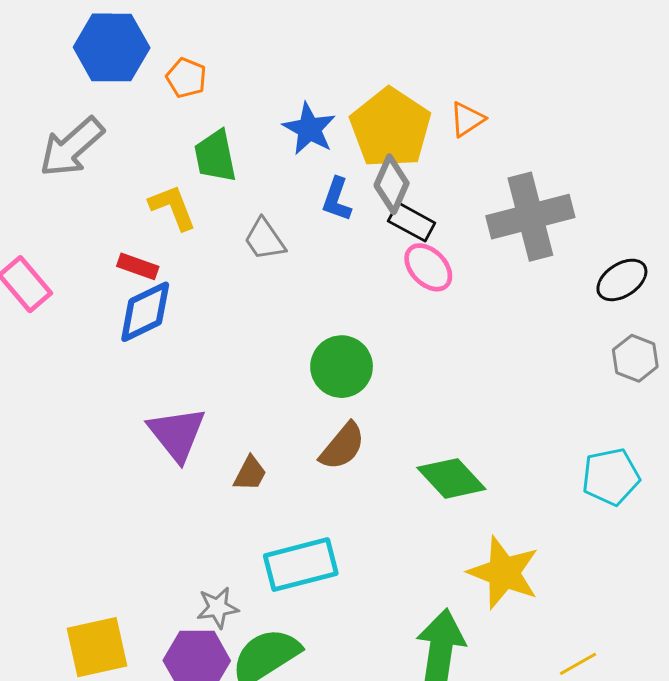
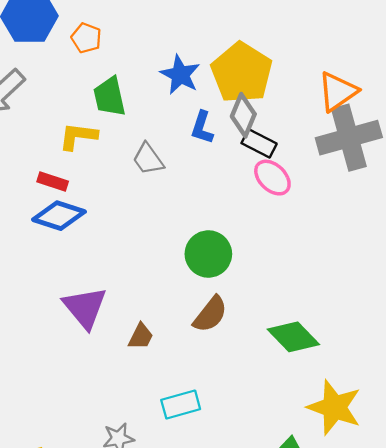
orange triangle: (467, 119) -> (338, 92), moved, size x1.5
yellow L-shape: (173, 207) -> (78, 136), turned -60
blue diamond: (145, 312) -> (59, 216), turned 45
cyan rectangle: (301, 565) -> (181, 404), size x0.7

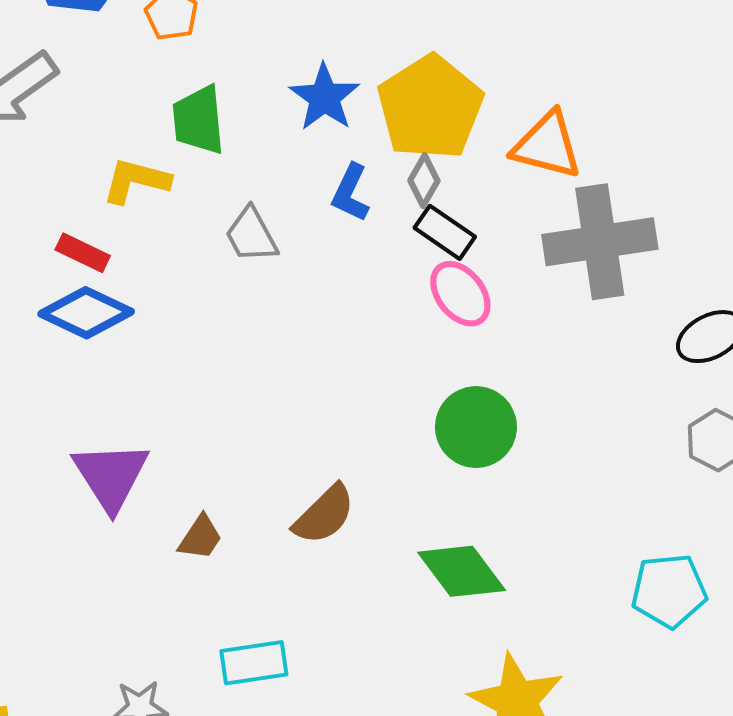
orange triangle: (338, 92) -> (547, 145), moved, turned 42
gray diamond: (243, 115) -> (424, 181), size x0.7
green circle: (208, 254) -> (476, 427), moved

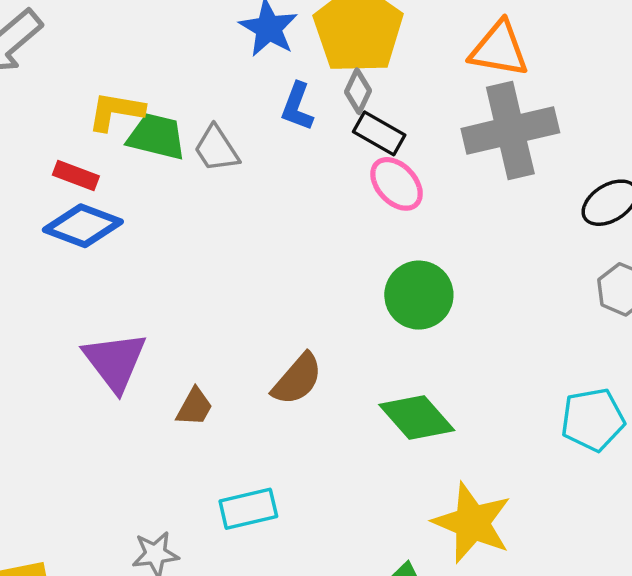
green trapezoid: (199, 120) -> (156, 137), moved, turned 114
orange triangle: (547, 145) -> (499, 49), moved

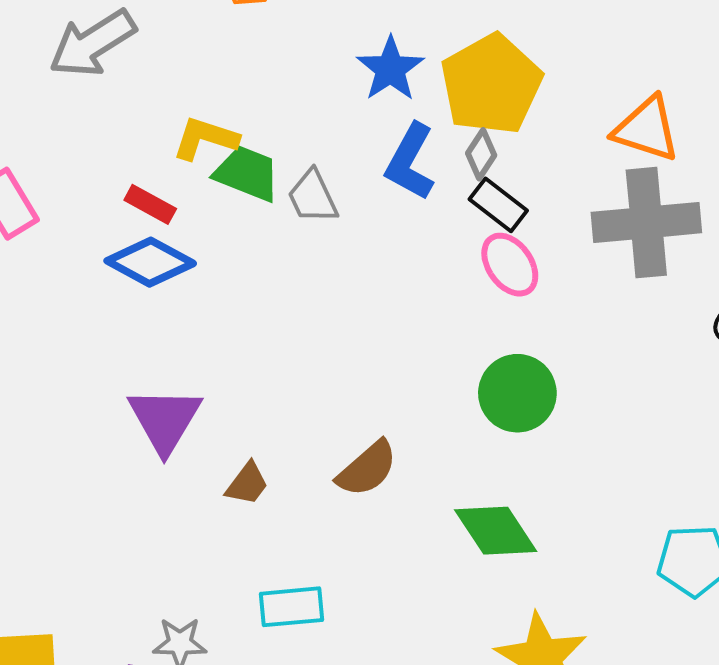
blue L-shape: (297, 107) -> (410, 162), size x1.4

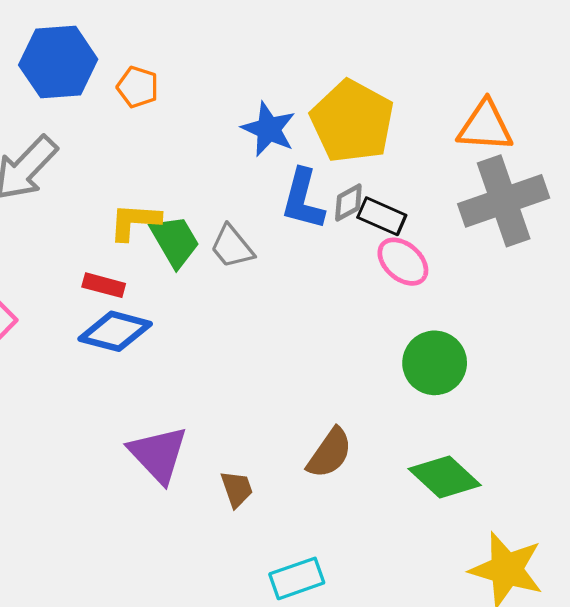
gray diamond: (481, 154) -> (348, 203), moved, turned 42
green trapezoid: (247, 173) -> (175, 241), turned 52
brown trapezoid: (247, 484) -> (237, 489), turned -42

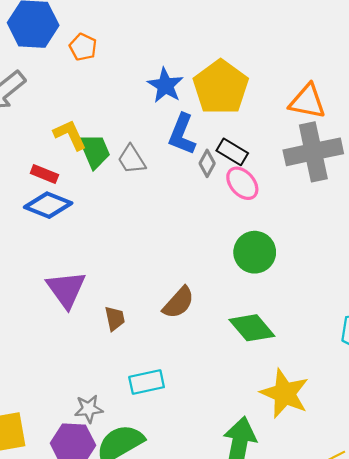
gray diamond: (348, 203) -> (207, 163), moved, turned -40
yellow L-shape: (135, 221) -> (70, 135), turned 54

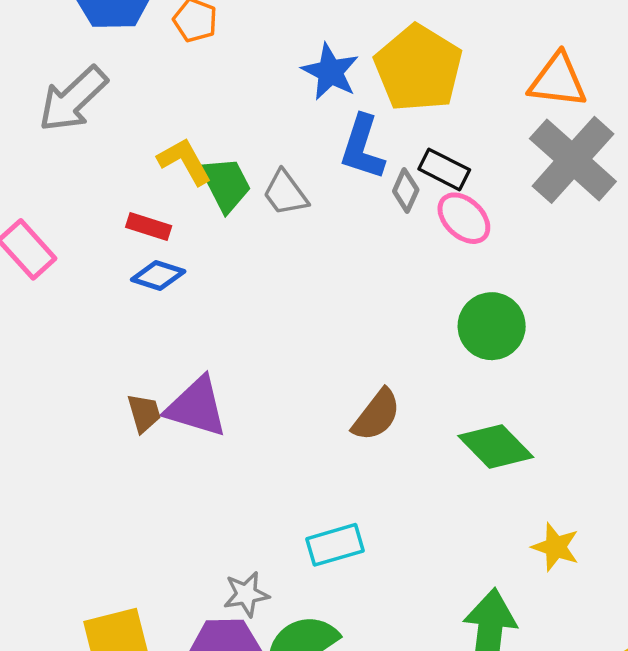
gray cross: (313, 152) -> (573, 160), turned -32
blue diamond: (48, 205) -> (158, 275), size x0.7
purple triangle: (66, 289) -> (196, 407), turned -33
brown trapezoid: (115, 318) -> (144, 413), moved
yellow star: (285, 393) -> (556, 547), size x0.6

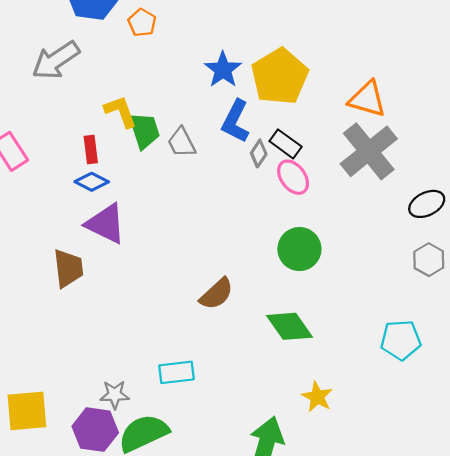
red rectangle: (149, 226) -> (91, 149), turned 56
purple triangle: (196, 407) -> (106, 224), moved
brown trapezoid: (144, 413) -> (68, 268), size x1.5

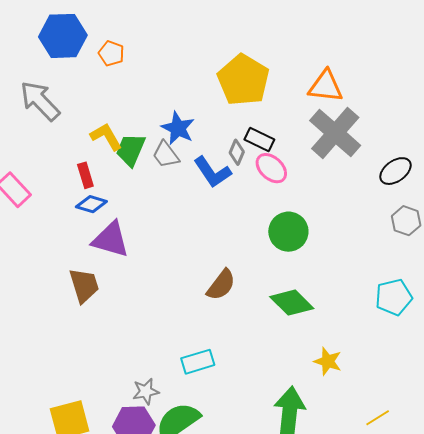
gray arrow: (56, 60) -> (40, 101), turned 90
blue star: (223, 70) -> (178, 128), moved
blue L-shape: (236, 121) -> (212, 172), moved, turned -51
green trapezoid: (144, 131) -> (131, 150), turned -129

